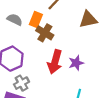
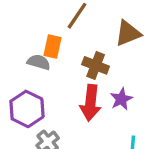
gray semicircle: (15, 20) -> (39, 62), moved
brown cross: (45, 33) -> (96, 65), moved

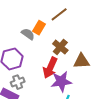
brown triangle: (128, 33) -> (81, 61), moved
purple star: (121, 99) -> (61, 81), moved, size x1.5

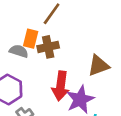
brown cross: (60, 47) -> (48, 47), moved, turned -35

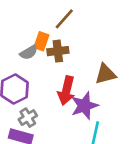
gray semicircle: (19, 51) -> (29, 52), turned 126

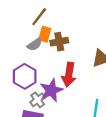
brown line: (64, 19) -> (39, 17), moved
purple star: (84, 106) -> (51, 90), moved

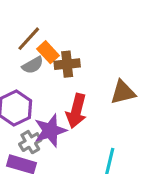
brown line: (39, 17) -> (29, 39), moved
orange rectangle: (45, 34) -> (48, 52), turned -63

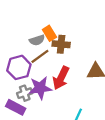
brown line: (29, 39) -> (40, 56), moved

